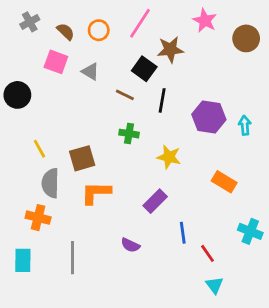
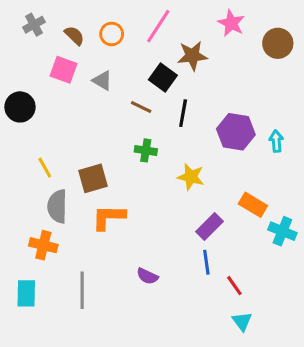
purple rectangle: (155, 201) -> (209, 227), moved
cyan cross: (250, 231) -> (282, 231), moved

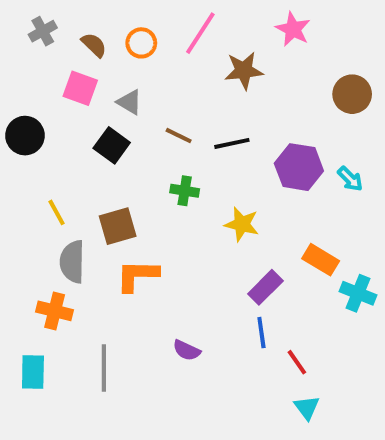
brown circle: (278, 43) -> (352, 94), moved
black square: (163, 77) -> (112, 145), moved
black line: (183, 113) -> (232, 143), turned 68
cyan arrow: (276, 141) -> (350, 179), turned 140

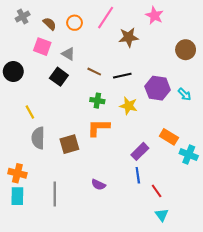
yellow star: (242, 224) -> (128, 106), moved
brown square: (118, 226) -> (69, 144), moved
orange L-shape: (137, 275) -> (98, 128), moved
orange cross: (55, 311) -> (17, 173), moved

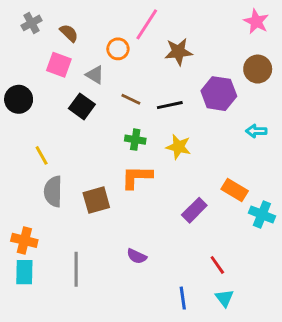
pink star: (154, 15) -> (256, 22), moved
orange circle: (75, 23) -> (118, 49), moved
purple hexagon: (158, 88) -> (219, 94), moved
cyan arrow: (185, 94) -> (256, 131), turned 136
blue line: (138, 175) -> (183, 298), moved

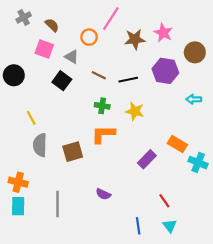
pink star: (256, 22) -> (163, 33), moved

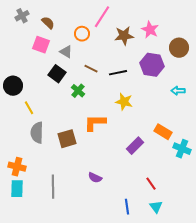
black circle: (14, 75) -> (13, 86), moved
green cross: (102, 106) -> (78, 91), moved, turned 32

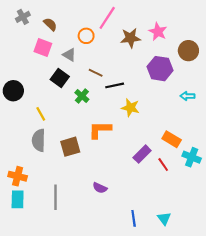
black line: (118, 73) -> (115, 85), moved
yellow line: (29, 108) -> (41, 114), moved
red line: (151, 184) -> (163, 165), moved

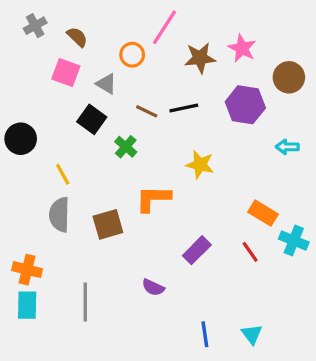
black line: (115, 85) -> (184, 108), moved
purple rectangle: (142, 154) -> (197, 250), moved

